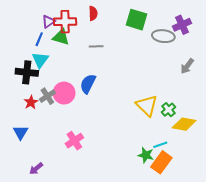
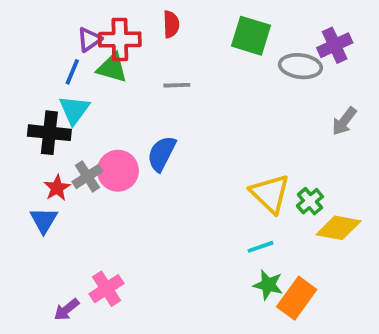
blue triangle: (21, 132) -> (44, 220), moved
pink cross: (74, 141) -> (106, 289), moved
cyan line: (160, 145) -> (261, 247), moved

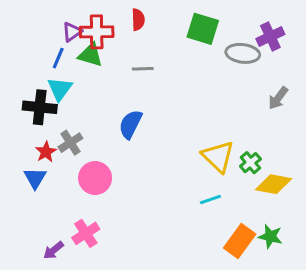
pink circle: (118, 171) -> (95, 178), moved
green star: (268, 285) -> (270, 236), moved

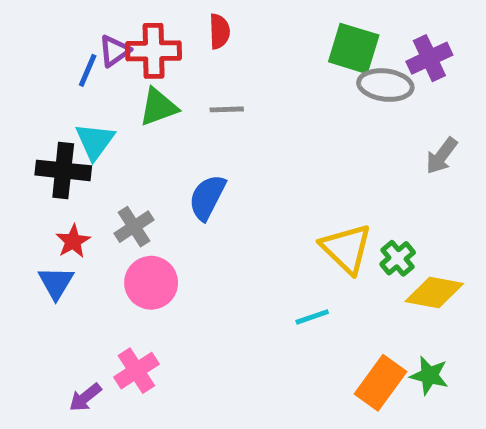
green square: (203, 29) -> (354, 48), moved
green triangle: (90, 55) -> (158, 107), moved, turned -36
blue line: (58, 58) -> (88, 70), moved
gray cross: (70, 143) -> (134, 227), moved
cyan line: (210, 200) -> (312, 317), moved

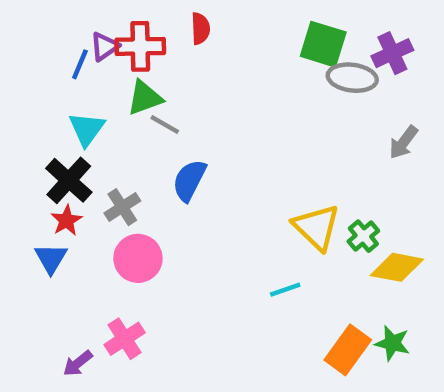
gray line: (227, 109) -> (165, 125), moved, turned 32
black cross: (63, 170) -> (69, 180), moved, turned 36

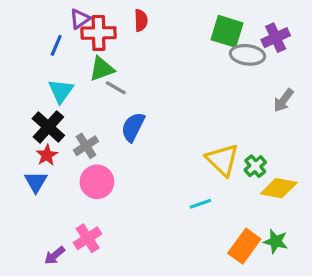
purple triangle: (104, 46) -> (80, 19), moved

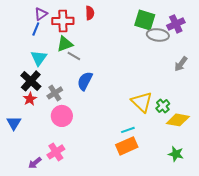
purple triangle: (80, 19) -> (41, 14), moved
blue triangle: (36, 182) -> (14, 123), moved
orange rectangle: (244, 246) -> (127, 146), moved, turned 30

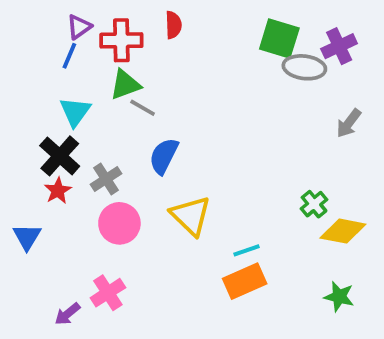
yellow triangle: (142, 102) -> (191, 216), moved

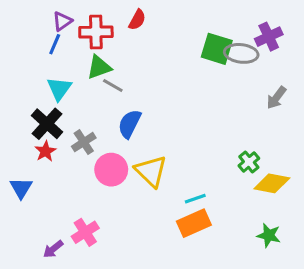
red semicircle: (173, 25) -> (137, 20), turned 30
green square: (279, 38) -> (217, 49), moved
pink circle: (119, 223) -> (111, 170), moved

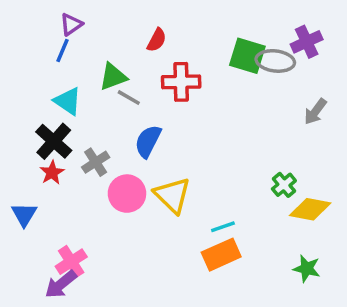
red semicircle: (137, 20) -> (157, 40), moved
red cross: (96, 32) -> (181, 82), moved
cyan triangle: (59, 89) -> (68, 101), turned -32
pink cross: (85, 232) -> (71, 262), moved
purple arrow: (53, 249) -> (61, 284), size x1.4

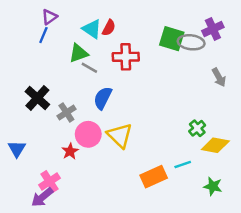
cyan triangle: (68, 101) -> (92, 29), moved
gray arrow: (315, 112) -> (219, 77), turned -66
red star: (52, 173) -> (70, 151), moved
cyan line: (223, 227) -> (183, 165), moved

